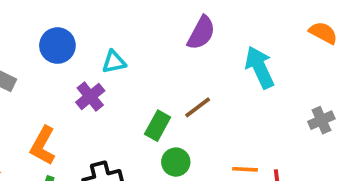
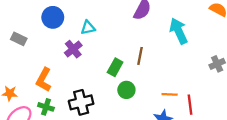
brown line: (198, 107) -> (140, 56), turned -42

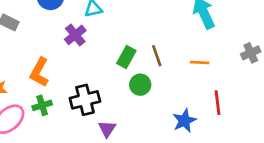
brown line: (140, 56) -> (157, 56), moved, turned -30
orange line: (170, 94) -> (200, 63), moved
green cross: (46, 107) -> (42, 105), turned -35

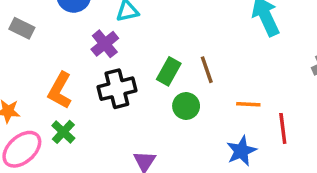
orange line: (200, 63) -> (248, 104), moved
black cross: (85, 100) -> (117, 89), moved
green cross: (42, 105) -> (63, 132), turned -30

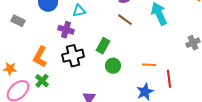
purple cross: (105, 44) -> (66, 30), turned -35
brown line: (207, 70) -> (125, 20), moved, turned -35

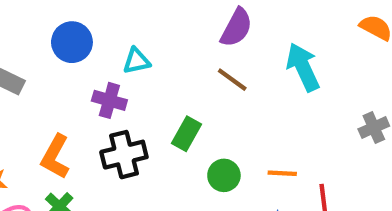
green circle: (113, 66) -> (224, 175), moved

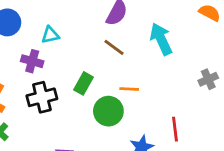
orange line: (282, 173) -> (129, 89), moved
green circle: (224, 175) -> (108, 111), size x1.4

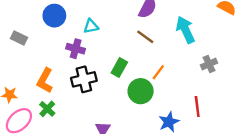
gray cross: (208, 79) -> (209, 64), moved
orange line: (129, 89) -> (158, 72), turned -56

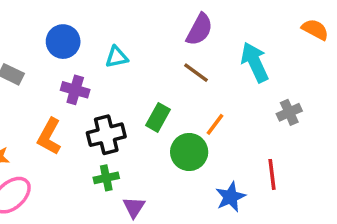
purple cross: (76, 49) -> (75, 90), moved
green cross: (47, 109) -> (106, 178), moved, turned 35

